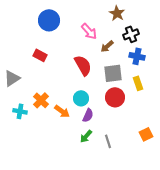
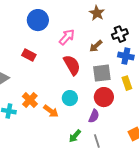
brown star: (117, 13) -> (97, 13), moved
pink arrow: (89, 31) -> (67, 37), moved, turned -96
purple semicircle: (88, 115) -> (94, 116), moved

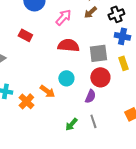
brown arrow: (96, 46) -> (90, 12), moved
red semicircle: (72, 65) -> (68, 45), turned -55
orange cross: (30, 100) -> (26, 101), moved
green arrow: (75, 136) -> (71, 124), moved

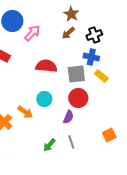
pink arrow: (63, 17) -> (32, 33), moved
blue cross: (122, 36) -> (91, 57), moved
yellow rectangle: (123, 63) -> (101, 76), moved, turned -32

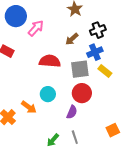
brown arrow: (68, 33) -> (72, 39), moved
blue cross: (91, 57) -> (95, 52), turned -35

